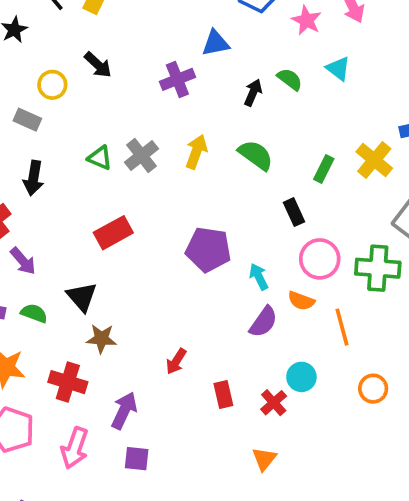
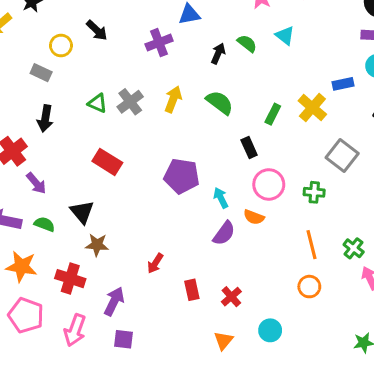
red rectangle: (113, 233) -> (107, 162), turned 60
green cross: (378, 268) -> (314, 192), size x0.6
orange line: (342, 327) -> (311, 245), moved
cyan circle: (301, 377) -> (270, 330), moved

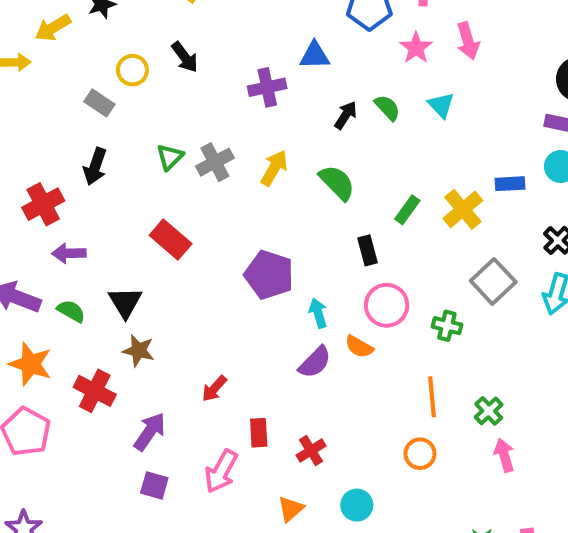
green triangle: (98, 103) -> (170, 157), turned 42
purple arrow: (36, 183) -> (69, 253), turned 120
pink arrow: (75, 330) -> (221, 471), moved

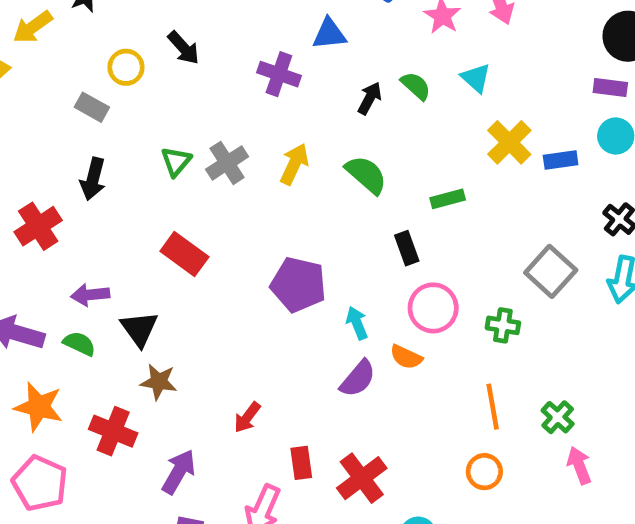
purple cross: (267, 87) -> (279, 74), turned 36
yellow cross: (463, 209) -> (509, 142), moved
green rectangle: (407, 210) -> (448, 199), turned 44
purple arrow: (69, 253) -> (90, 295), moved
red cross: (311, 451) -> (362, 478), size x1.5

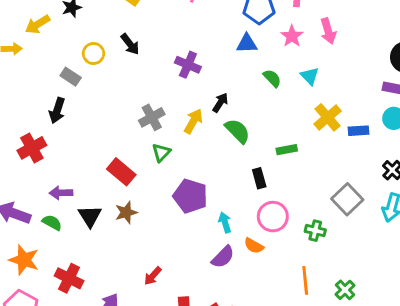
blue triangle: (329, 34) -> (247, 44), moved
black arrow: (370, 98) -> (220, 103), moved
green triangle: (176, 161) -> (161, 153), moved
black arrow: (93, 179) -> (57, 110), moved
brown star: (159, 382) -> (126, 212), moved, turned -30

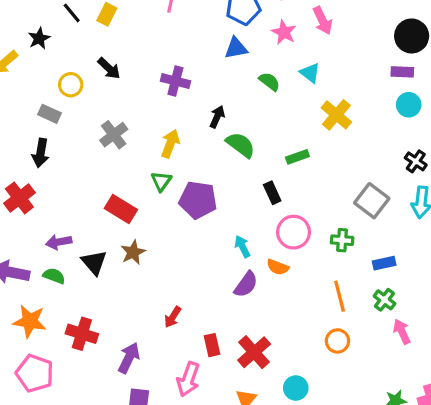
gray cross: (152, 117) -> (114, 135), moved
yellow arrow: (193, 121) -> (170, 144), moved
blue rectangle: (358, 131) -> (384, 263), moved
purple pentagon: (190, 196) -> (198, 200), moved

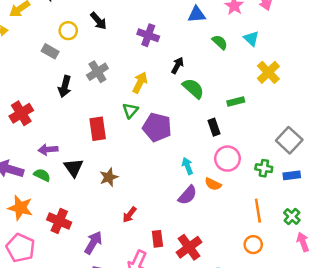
black arrow: (41, 153) -> (65, 86), moved
red rectangle: (121, 209) -> (98, 129), turned 45
brown star: (133, 252) -> (109, 177), moved
blue rectangle: (384, 263) -> (292, 175), moved

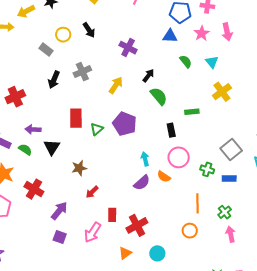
green triangle: (130, 110) -> (97, 129), moved
brown star: (109, 177) -> (79, 168), moved

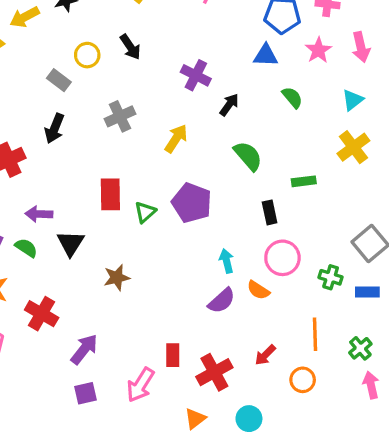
cyan triangle: (212, 62) -> (353, 100), moved, turned 32
black arrow: (148, 76) -> (229, 105), moved
black arrow: (54, 80) -> (55, 128), moved
red arrow: (92, 192) -> (265, 355), moved
purple square: (60, 237) -> (85, 393), turned -32

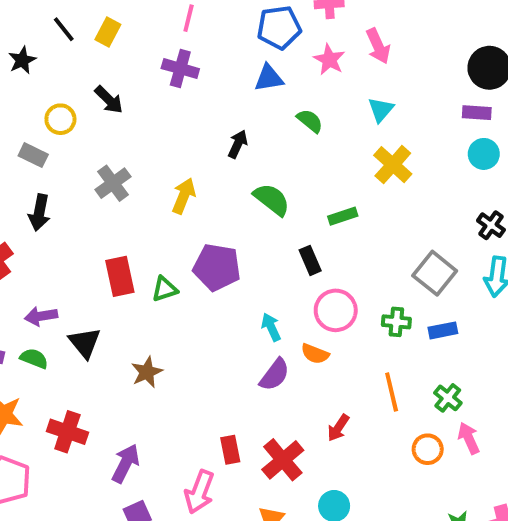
purple cross: (196, 75) -> (180, 69), moved
green triangle: (145, 212) -> (165, 289), turned 35
orange circle: (303, 380) -> (428, 449), moved

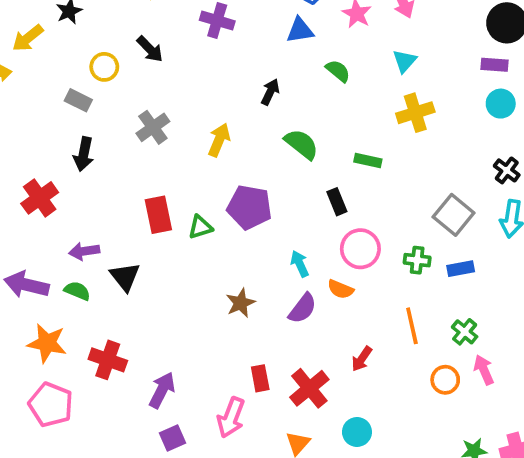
yellow cross: (393, 165) -> (415, 113), turned 30
green rectangle: (343, 216) -> (368, 160), turned 30
brown star: (147, 372) -> (241, 303), moved

